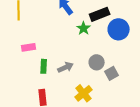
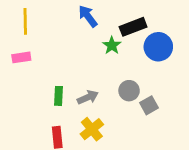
pink rectangle: (29, 47) -> (21, 57), moved
yellow cross: (84, 93) -> (92, 129), moved

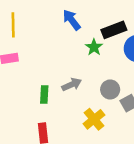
gray arrow: (88, 97) -> (72, 85), moved
yellow cross: (92, 129) -> (94, 119), moved

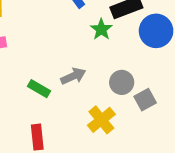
green rectangle: (44, 94) -> (39, 89), turned -63

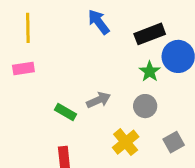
green star: (101, 29) -> (150, 71), moved
gray square: (145, 100) -> (174, 142), moved

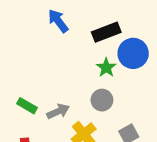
gray arrow: (99, 100) -> (58, 111), moved

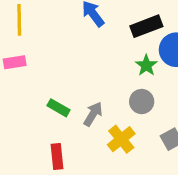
gray arrow: (58, 111) -> (93, 114), turned -35

